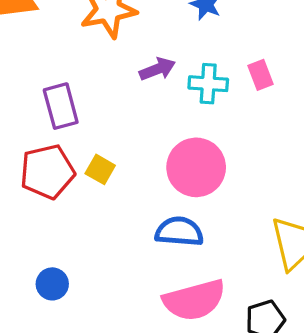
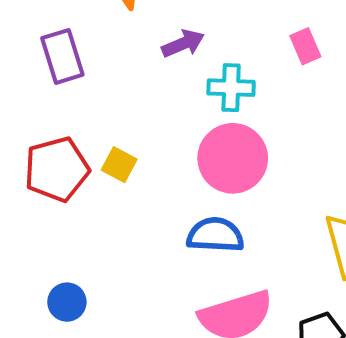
cyan cross: (208, 84) -> (231, 88), moved
purple rectangle: (61, 106) -> (62, 56), moved

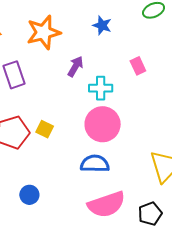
purple arrow: (183, 44) -> (75, 66), turned -35
blue circle: (67, 302) -> (29, 195), moved

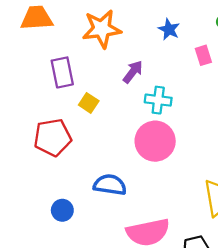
pink rectangle: (138, 66) -> (203, 55), moved
yellow square: (45, 129) -> (89, 103), moved
blue semicircle: (95, 164) -> (110, 185), moved

